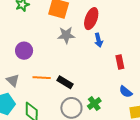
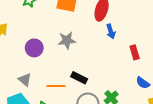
gray star: (66, 35) -> (67, 40), moved
orange line: (42, 78) -> (56, 86), moved

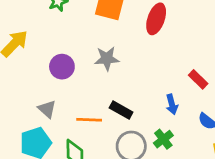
blue arrow: (111, 31) -> (172, 104), moved
red rectangle: (135, 52) -> (198, 79), turned -32

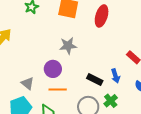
purple circle: (62, 67) -> (53, 69), moved
black rectangle: (121, 110) -> (95, 80), moved

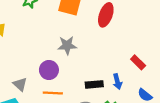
black rectangle: (95, 80) -> (94, 84), turned -35

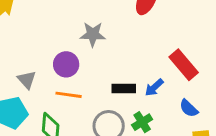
red rectangle: (138, 62) -> (184, 65), size x1.5
blue arrow: (117, 82) -> (154, 88), turned 56

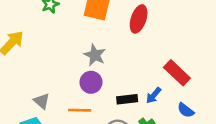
gray star: (93, 34) -> (95, 55), turned 30
purple circle: (66, 64) -> (91, 82), moved

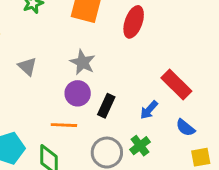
black rectangle: (127, 99) -> (106, 106), moved, turned -60
gray triangle: (42, 101) -> (27, 66), moved

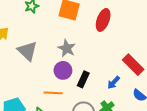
gray triangle: (27, 66) -> (27, 51), size x1.5

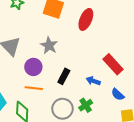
purple circle: (63, 70) -> (33, 67), moved
blue arrow: (114, 83) -> (93, 81), turned 64

